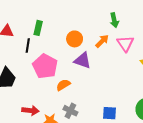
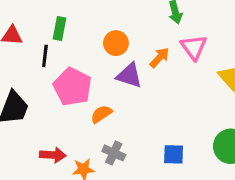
orange arrow: (102, 41) -> (159, 58), moved

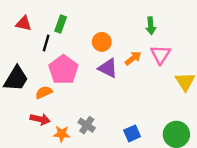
orange semicircle: (101, 114) -> (44, 92), moved
blue square: (174, 154) -> (132, 133), turned -35

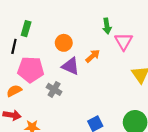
pink triangle: (160, 55) -> (124, 41), moved
pink pentagon: (63, 70) -> (31, 70), turned -30
gray cross: (87, 125) -> (54, 89), moved

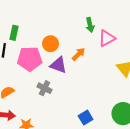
pink triangle: (124, 41) -> (107, 38), turned 36
pink pentagon: (31, 70) -> (30, 59), moved

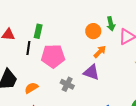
orange circle: (51, 44) -> (93, 31), moved
purple triangle: (58, 65) -> (91, 72), moved

